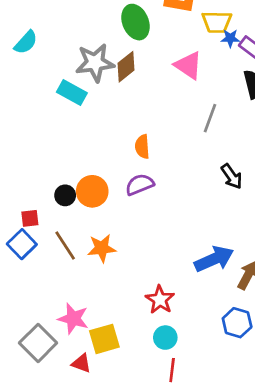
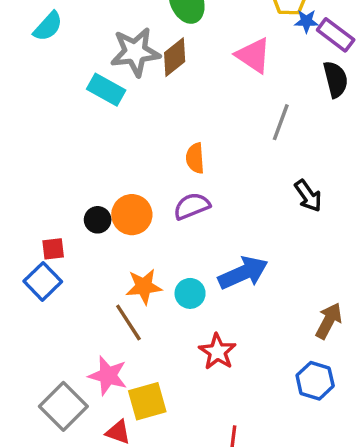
brown line: (65, 245) -> (128, 323), moved
blue arrow: (214, 259) -> (243, 273), moved
cyan circle: (165, 338) -> (190, 293), moved

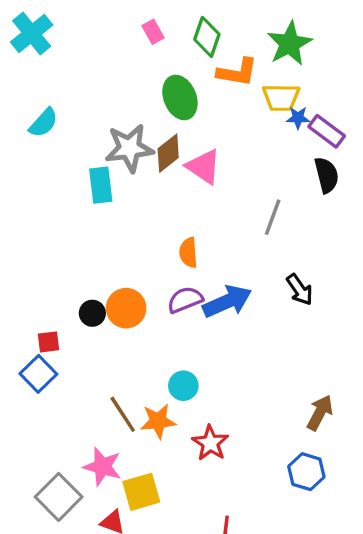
pink triangle: (253, 55) -> (204, 167), moved
cyan rectangle: (106, 90) -> (101, 185), turned 54
blue arrow: (243, 273) -> (227, 301), moved
orange star: (144, 287) -> (158, 421), moved

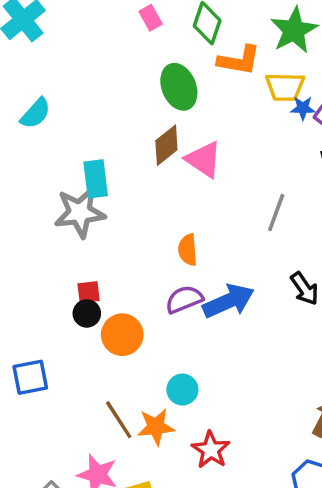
gray star: (129, 148) -> (80, 213), moved
orange circle: (126, 308) -> (122, 335), moved
red square: (49, 342) -> (89, 292), moved
blue square: (38, 374) -> (30, 377), turned 33

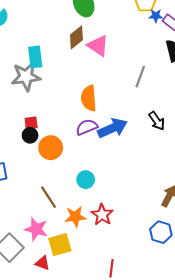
orange semicircle: (188, 250) -> (89, 98), size x1.4
orange star: (156, 427) -> (75, 217), moved

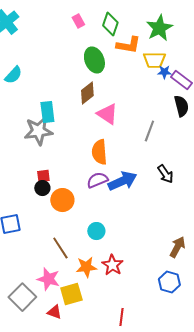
pink triangle: (98, 46) -> (107, 114), moved

